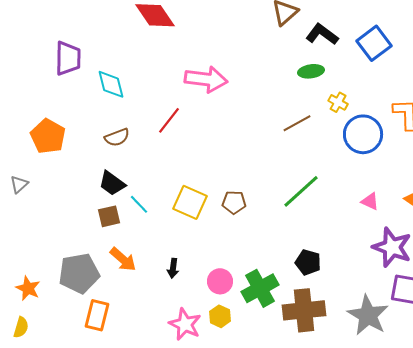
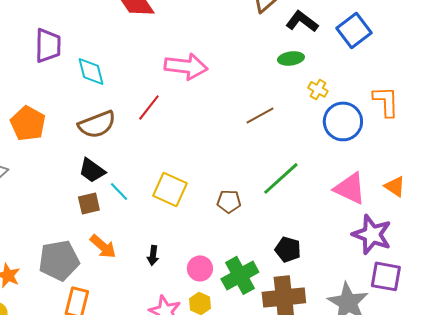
brown line: (297, 123) -> (260, 115), moved
brown semicircle: (117, 137) -> (97, 124), size x1.5
pink triangle: (370, 201) -> (350, 188), size x1.8
brown pentagon: (234, 202) -> (229, 201), moved

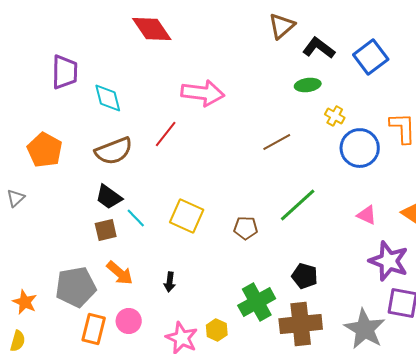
pink triangle: (350, 188) -> (367, 215), size x0.6
pink circle: (200, 268) -> (129, 321), moved

